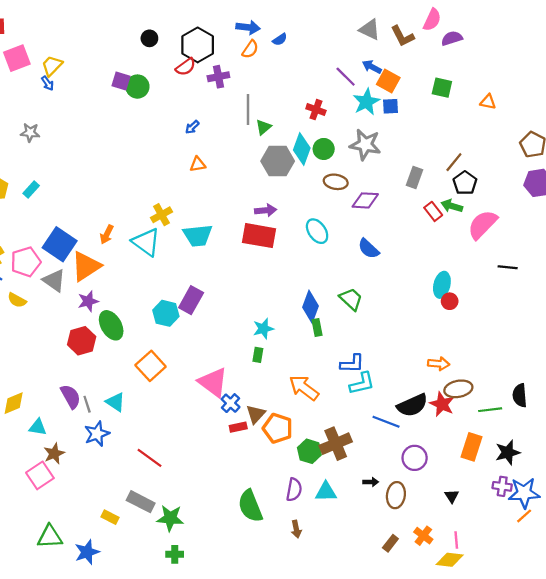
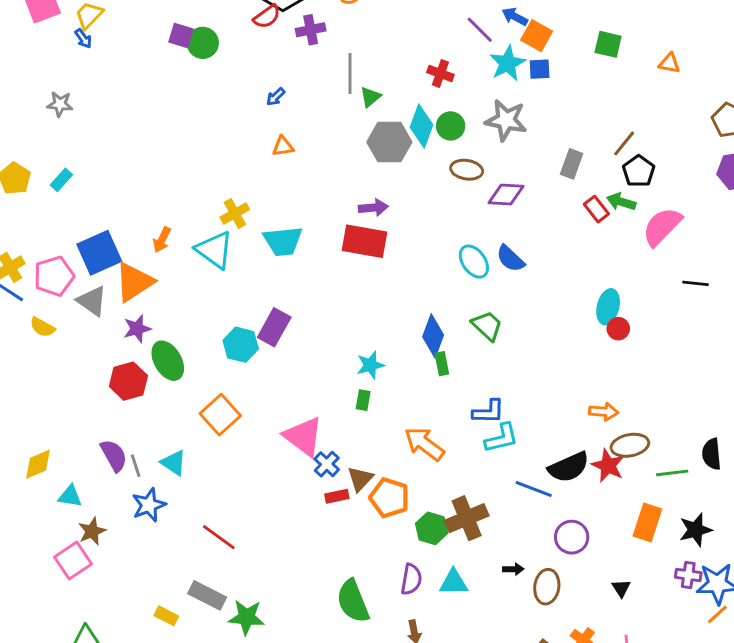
cyan ellipse: (317, 231) -> (474, 262), moved
blue square: (60, 244) -> (99, 253), turned 32

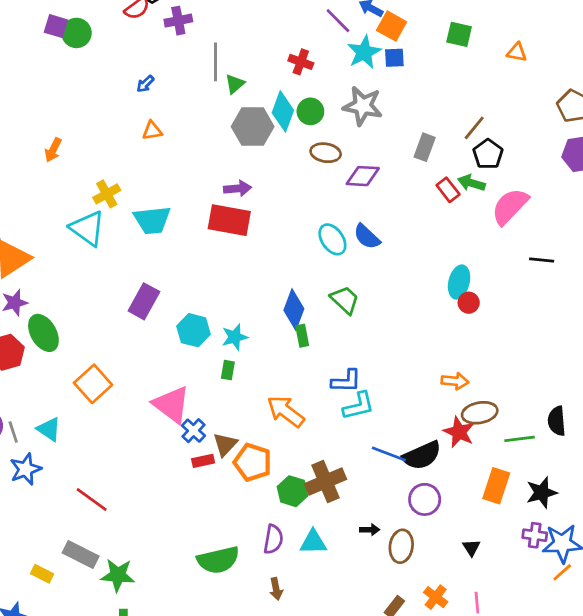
orange arrow: (162, 240) -> (53, 150), moved
cyan hexagon: (241, 345) -> (193, 330), moved
black semicircle: (569, 467) -> (422, 455), moved
green semicircle: (353, 601) -> (218, 560), turned -81

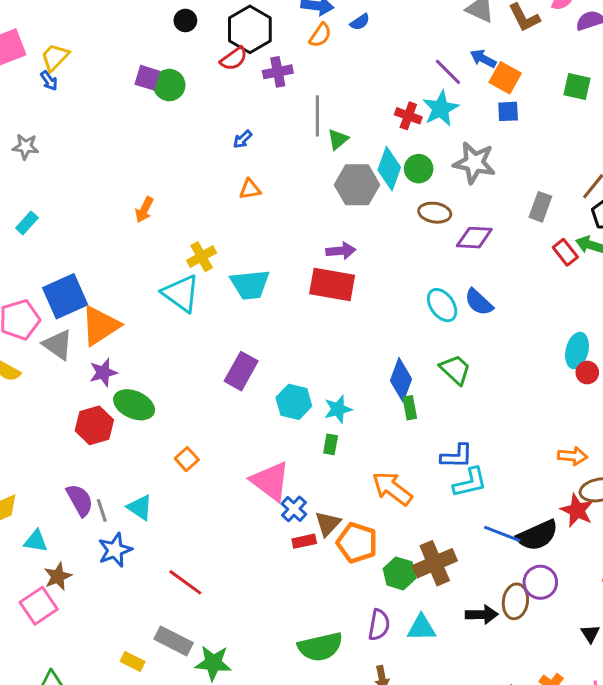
cyan star: (364, 52) -> (441, 109), moved
green ellipse: (43, 333) -> (134, 405), turned -36
orange square: (93, 384) -> (187, 459), size x0.6
black arrow: (370, 530) -> (482, 615), size x1.5
brown ellipse: (401, 546) -> (515, 601), moved

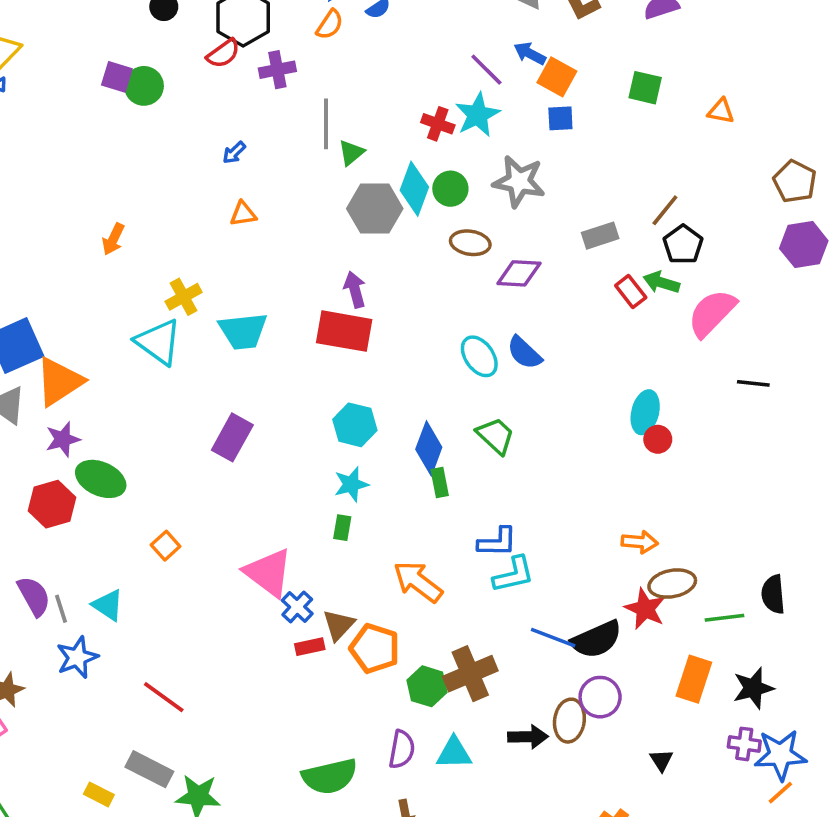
gray rectangle: (540, 207) -> (600, 236), turned 52
purple arrow: (341, 251) -> (355, 290), turned -100
cyan hexagon: (294, 402) -> (355, 425), moved

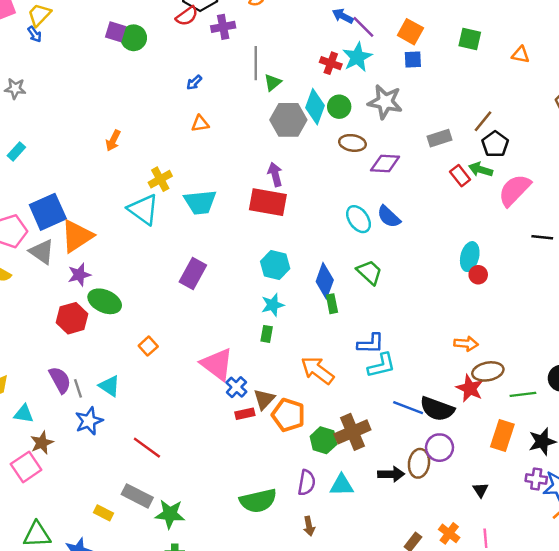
blue arrow: (530, 53) -> (343, 16), moved
black semicircle: (596, 639) -> (437, 409), turned 44

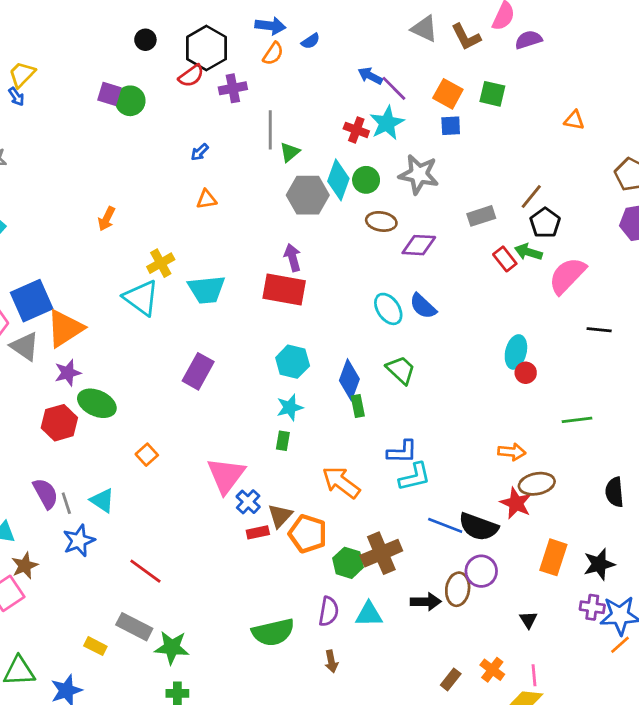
green square: (470, 39) -> (492, 94), moved
pink triangle: (217, 364) -> (226, 475), turned 30
green line: (523, 394) -> (577, 420), moved

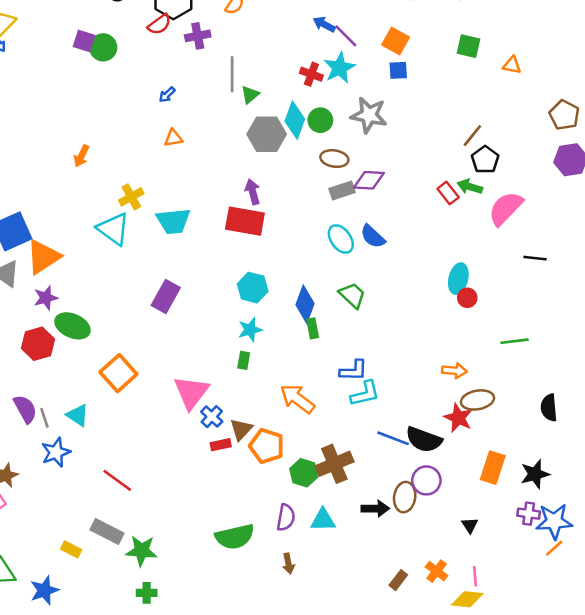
green square: (492, 94) -> (469, 46), moved
gray rectangle: (481, 216) -> (342, 190), moved
orange square: (147, 455) -> (118, 373), size x1.8

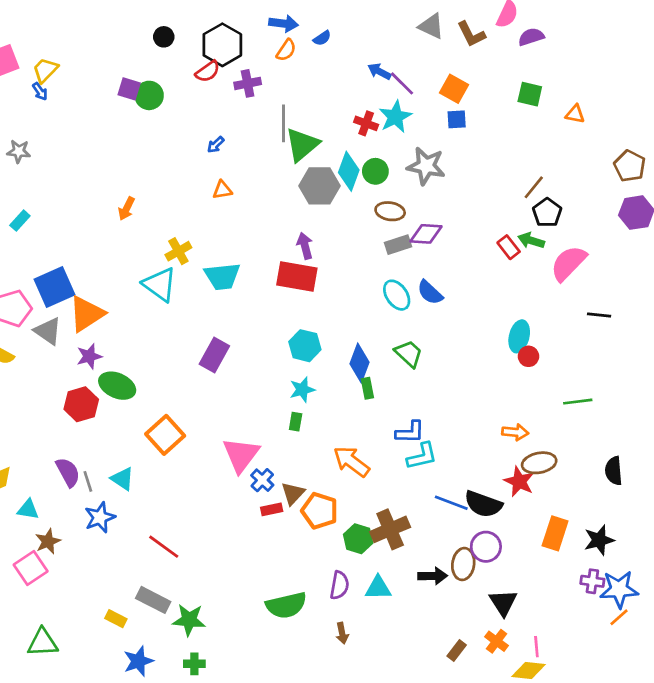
green triangle: (250, 95) -> (302, 145), size x1.8
black triangle: (470, 525) -> (503, 603), moved, size x1.6
blue star: (44, 590) -> (138, 661), moved

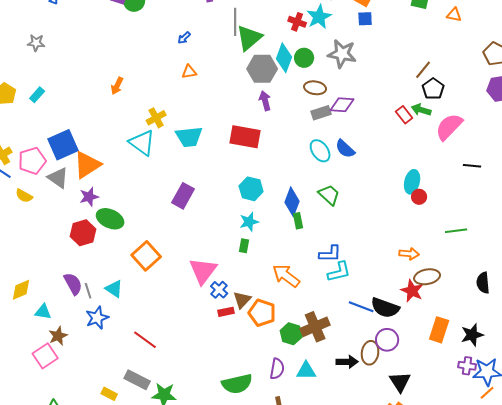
purple arrow: (305, 246) -> (265, 101), moved

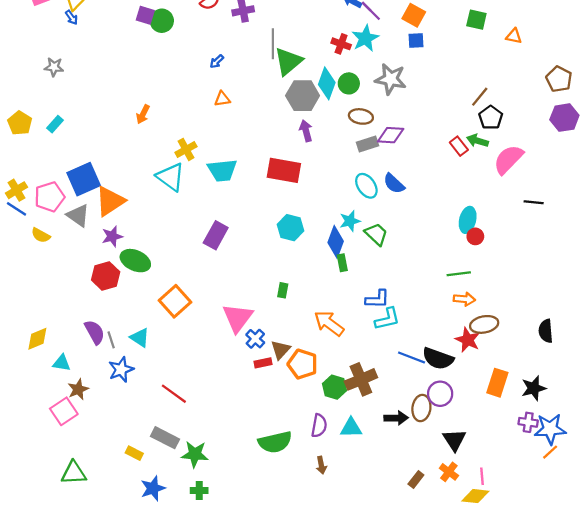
cyan star: (249, 222) -> (350, 221), moved
green line: (456, 231) -> (459, 274), moved

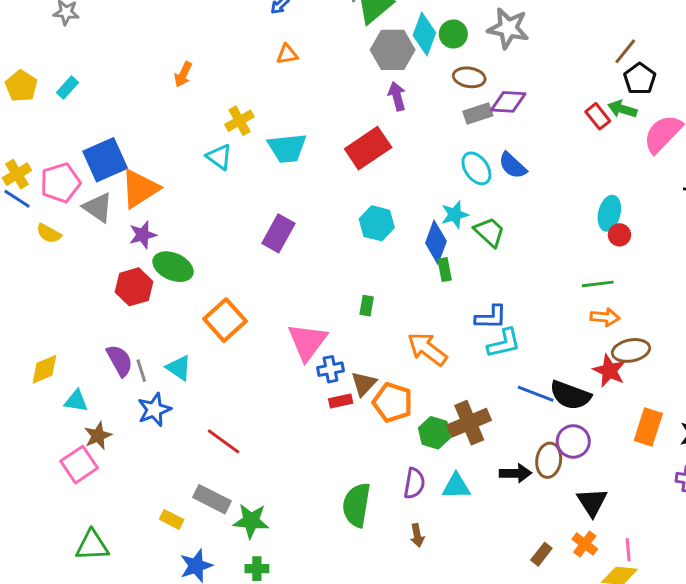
red rectangle: (284, 170) -> (368, 148), turned -44
cyan triangle: (171, 177) -> (219, 157), size x0.7
blue cross: (255, 339) -> (331, 369), turned 36
green semicircle: (275, 442) -> (357, 505), turned 112

